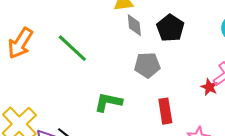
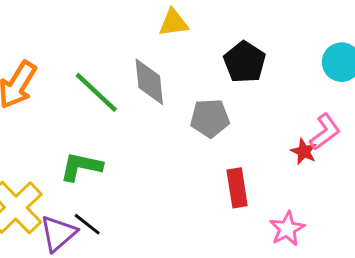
gray diamond: (134, 25) -> (149, 82), moved, size x1.4
green L-shape: (108, 102) -> (81, 167), moved

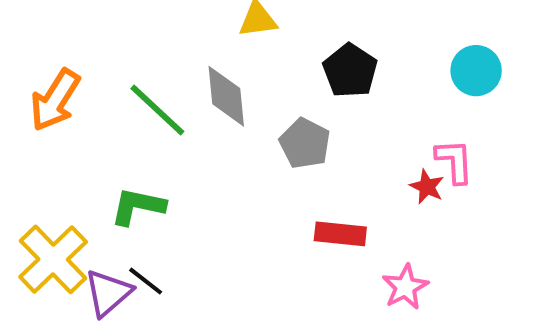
gray pentagon: (210, 118) -> (305, 143), turned 30
pink L-shape: (325, 132) -> (454, 161), turned -57
red rectangle: (237, 188) -> (340, 234), turned -75

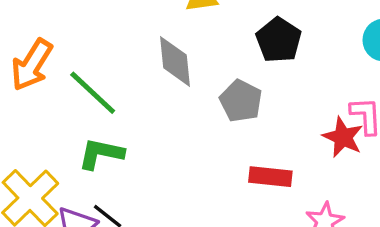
green line: (157, 110) -> (93, 93), moved
red star: (427, 187) -> (343, 137), size x1.4

